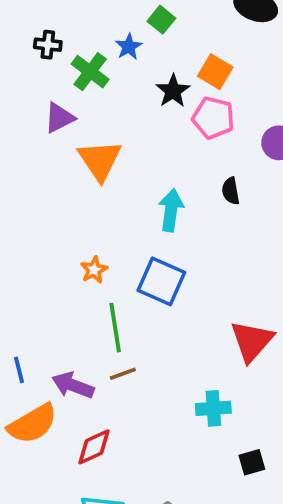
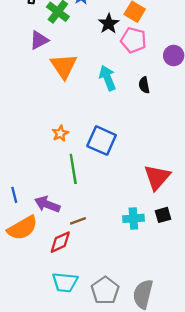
cyan arrow: (171, 210) -> (107, 78), moved, turned -30
brown line: (123, 374) -> (78, 221), moved
black square: (252, 462) -> (163, 215), moved

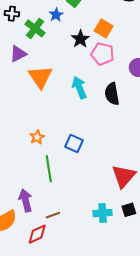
black semicircle: (144, 85) -> (112, 94), size x1.5
blue square: (102, 141) -> (74, 143), size x0.7
purple arrow: (47, 204) -> (26, 200), turned 55

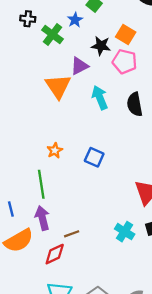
black star: (80, 39) -> (101, 46), turned -30
purple triangle: (18, 54) -> (80, 66), moved
green line: (49, 169) -> (41, 184), moved
cyan cross: (103, 213) -> (125, 232), turned 36

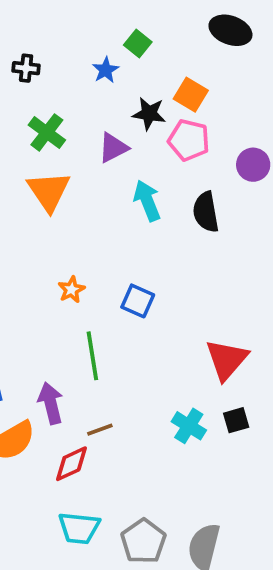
green cross: (52, 34) -> (47, 132), moved
orange triangle: (58, 86) -> (49, 191), moved
green line: (41, 184) -> (92, 356), moved

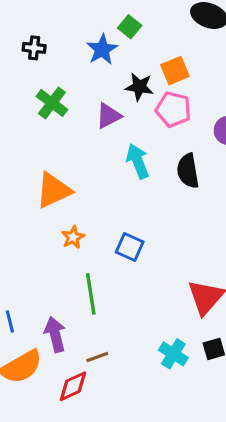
blue star: (106, 70) -> (102, 50), size x1.4
orange square: (191, 95) -> (175, 71), turned 36
orange triangle: (49, 191) -> (54, 190), moved, turned 39

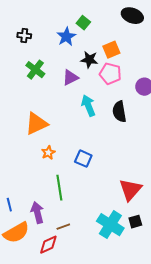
cyan cross: (173, 354) -> (110, 225), size x1.5

